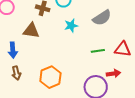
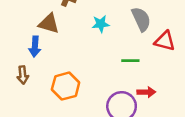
gray semicircle: (102, 18) -> (141, 19), turned -90
red triangle: (123, 49) -> (165, 41), moved
blue arrow: (13, 50) -> (35, 47), moved

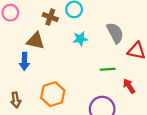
brown arrow: (23, 75) -> (16, 100), moved
red arrow: (146, 92) -> (129, 86), moved, turned -120

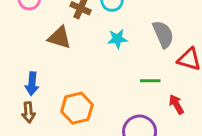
blue arrow: (24, 61) -> (32, 84), moved

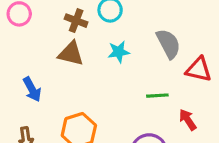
brown triangle: (59, 38) -> (71, 54), moved
blue arrow: (32, 84) -> (32, 89), moved, turned -30

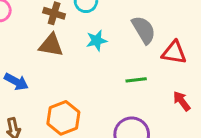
blue arrow: (32, 89) -> (16, 82), turned -30
red arrow: (188, 120) -> (182, 101), moved

